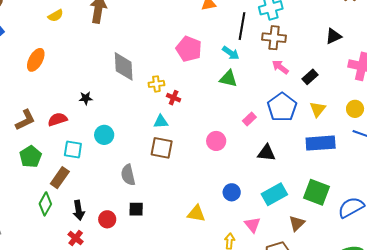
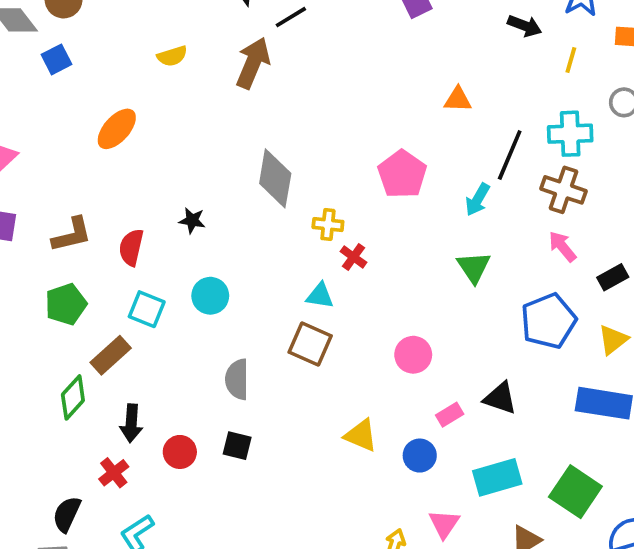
cyan arrow: (231, 53) -> (478, 200), turned 72
green triangle: (228, 79) -> (474, 267), moved, turned 30
red semicircle: (57, 119) -> (131, 247), turned -72
pink rectangle: (249, 119) -> (450, 415), moved
yellow triangle: (196, 214) -> (361, 435), moved

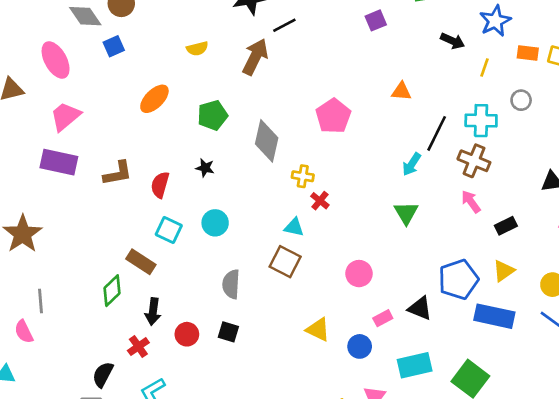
pink pentagon: (402, 174) -> (333, 116), moved
green pentagon: (66, 304) -> (213, 115), moved
blue pentagon: (548, 321) -> (458, 279), moved
brown rectangle: (111, 355) -> (141, 262), turned 72

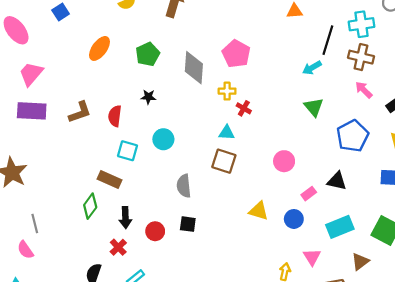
pink pentagon: (333, 116) -> (236, 54), moved
cyan arrow: (412, 164) -> (312, 68), turned 36
blue pentagon: (458, 279) -> (353, 136), moved

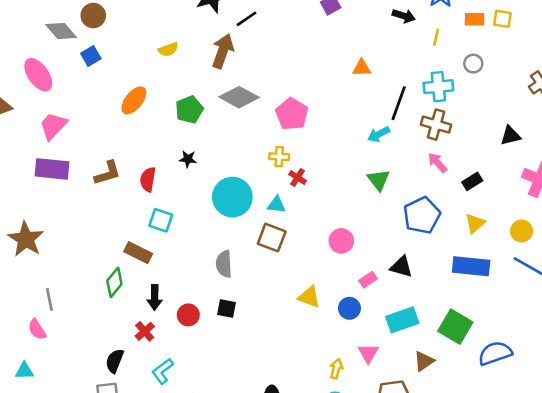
gray diamond: (194, 68) -> (239, 97), moved, turned -68
cyan circle: (163, 139) -> (232, 197), moved, size x1.6

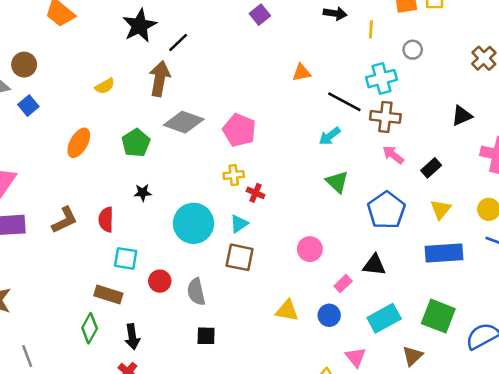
black line: (399, 103) -> (344, 102), turned -72
cyan triangle: (276, 205) -> (239, 224), turned -30
red circle: (188, 315) -> (160, 281), moved

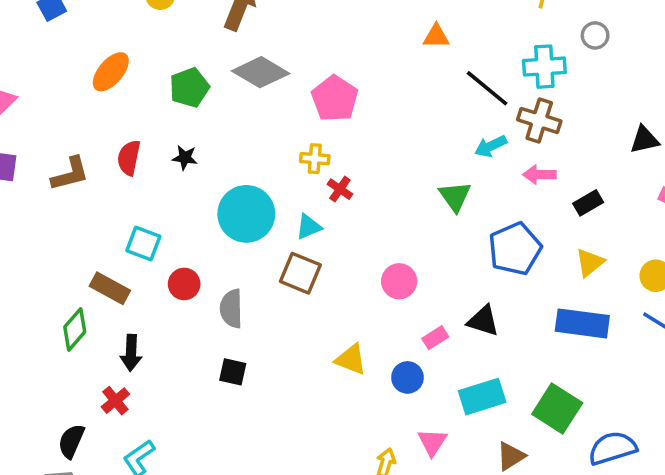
cyan arrow: (330, 136) -> (491, 146), moved
pink arrow: (393, 155) -> (539, 175), turned -50
red semicircle: (106, 220) -> (129, 158), moved

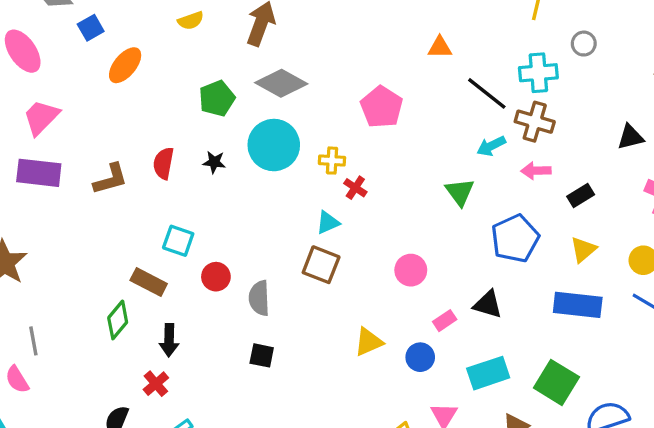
orange ellipse: (111, 72) -> (125, 65), moved
pink pentagon: (335, 99) -> (382, 107), moved
cyan circle: (246, 214) -> (274, 145), moved
yellow triangle: (351, 359) -> (369, 342), turned -44

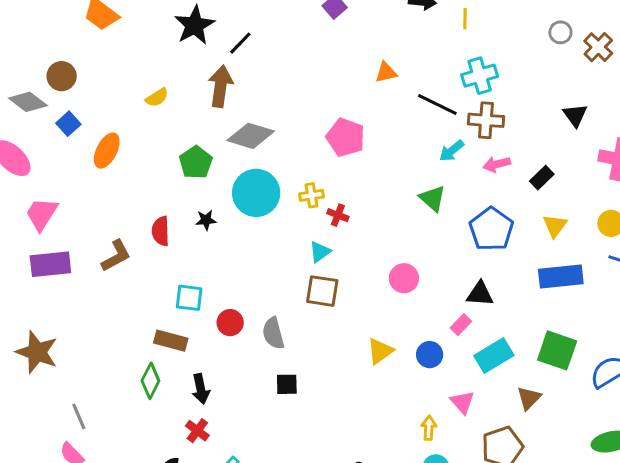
gray circle: (584, 44) -> (560, 32), moved
black triangle: (631, 137) -> (575, 115), turned -40
pink rectangle: (445, 321) -> (461, 325), moved

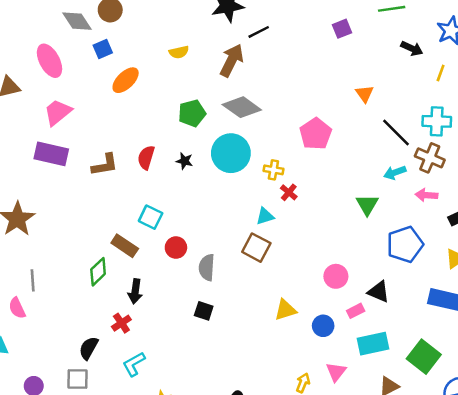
orange triangle: (386, 72) -> (364, 94), turned 48
pink circle: (404, 278) -> (336, 276), moved

